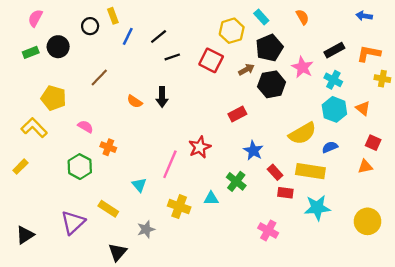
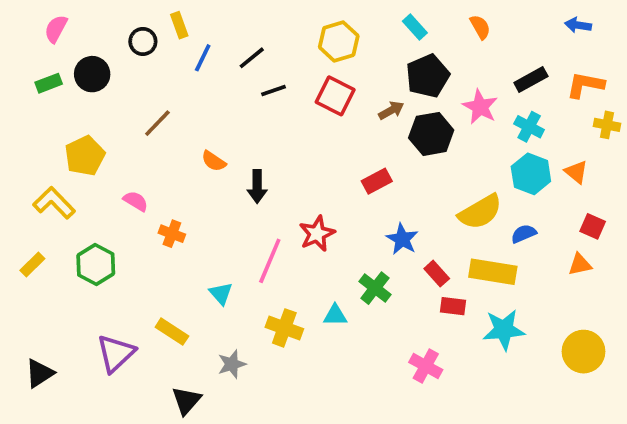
yellow hexagon: (232, 31) -> (339, 41), moved
black arrow: (162, 97) -> (257, 187), moved
yellow pentagon: (54, 98) -> (85, 156), turned 30
green hexagon: (80, 167) -> (96, 264), moved

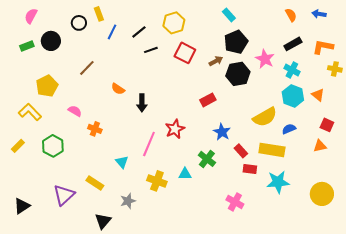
orange semicircle: (480, 27) -> (291, 15), moved
yellow hexagon: (339, 41) -> (174, 23), moved

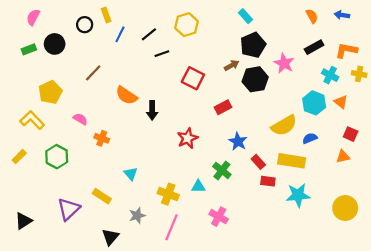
red square: (185, 53) -> (193, 78), moved
cyan cross: (292, 70) -> (330, 75), moved
orange semicircle: (118, 89) -> (126, 95), size x1.5
pink line: (149, 144) -> (171, 227), moved
pink cross: (235, 202) -> (219, 217), moved

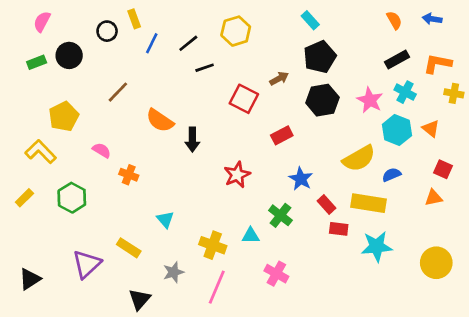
pink star: (284, 63) -> (370, 100), moved
brown arrow: (232, 65) -> (279, 78), moved
cyan cross: (330, 75) -> (405, 92), moved

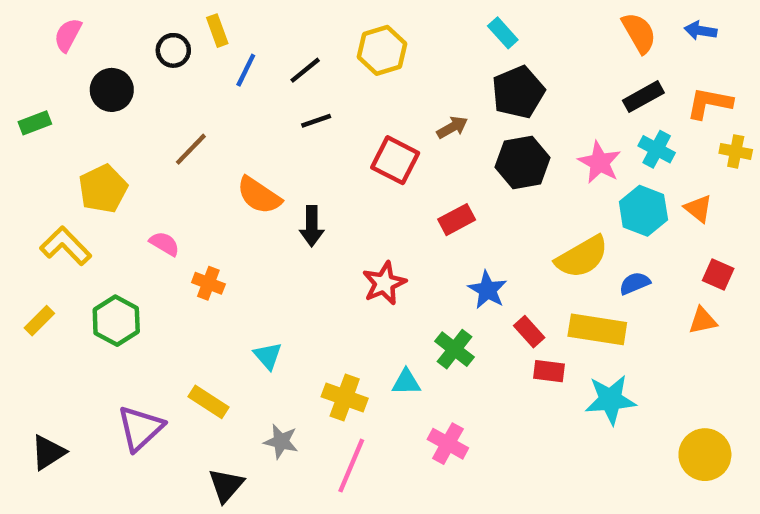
orange semicircle: (394, 20) -> (639, 33), size x1.4
green rectangle: (37, 62) -> (35, 123), moved
black line: (205, 68) -> (316, 121), moved
yellow circle: (436, 263) -> (705, 455), moved
gray star: (173, 272) -> (281, 441), turned 30

